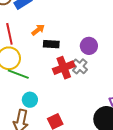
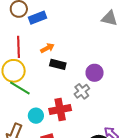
red cross: (64, 68) -> (60, 110), moved
cyan circle: (30, 100) -> (36, 116), moved

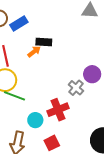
black rectangle: (58, 64) -> (44, 42), moved
purple circle: (95, 73) -> (92, 74), moved

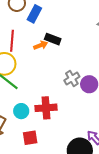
blue rectangle: (19, 23) -> (34, 14), turned -48
gray cross: (76, 88) -> (72, 78), moved

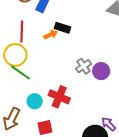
red cross: (46, 108) -> (59, 97), turned 30

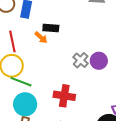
orange arrow: (51, 35) -> (41, 37), turned 80
cyan circle: (35, 101) -> (25, 104), moved, size x1.5

